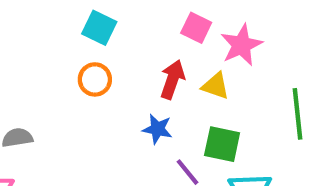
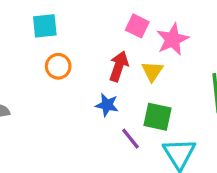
cyan square: (99, 28) -> (45, 26), moved, turned -32
yellow triangle: (216, 86) -> (152, 71), turned 45

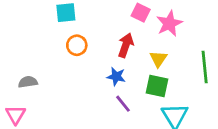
yellow triangle: (152, 71) -> (158, 59), moved
purple line: (131, 139) -> (123, 104), moved

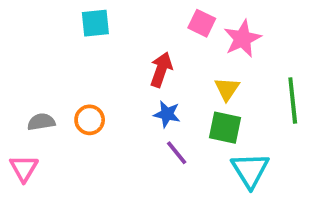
orange circle: (77, 45) -> (90, 120), moved
red arrow: (126, 45) -> (161, 70), moved

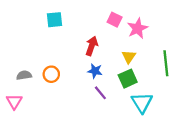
green square: (225, 128) -> (128, 79), turned -36

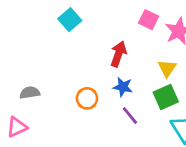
cyan square: (55, 20) -> (70, 20), turned -35
orange circle: (51, 74) -> (87, 98), moved
pink triangle: (14, 102) -> (17, 127), turned 35

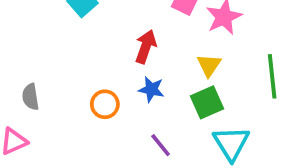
gray semicircle: (30, 93) -> (30, 97), turned -90
purple line: (130, 116) -> (161, 145), moved

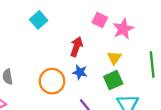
orange circle: (105, 104) -> (52, 81), size x1.5

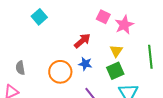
cyan square: (39, 20) -> (39, 17), moved
red arrow: (76, 47) -> (82, 41), turned 30

